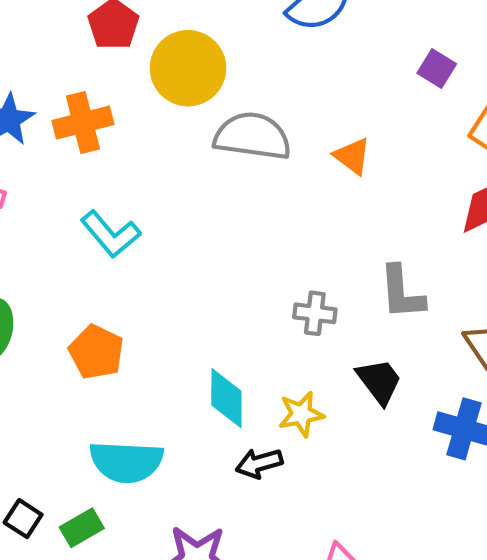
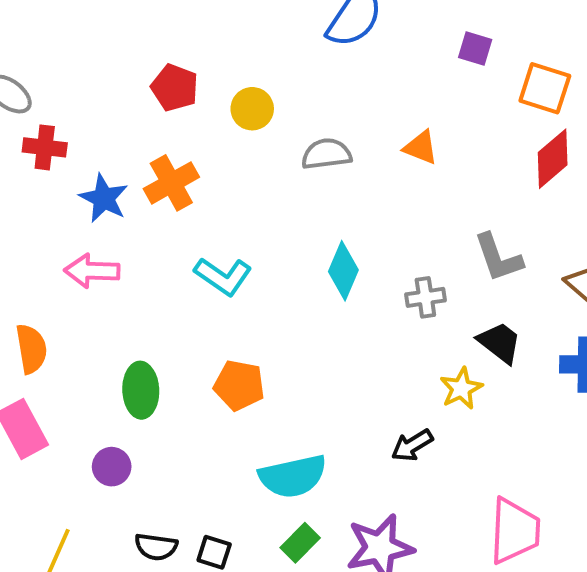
yellow circle: (188, 68) -> (252, 109), size x0.6
gray semicircle: (252, 136) -> (326, 154), size x0.7
cyan diamond: (226, 398) -> (343, 271), moved, turned 38
yellow star: (301, 414) -> (461, 388), moved
green rectangle: (82, 528) -> (300, 543), moved

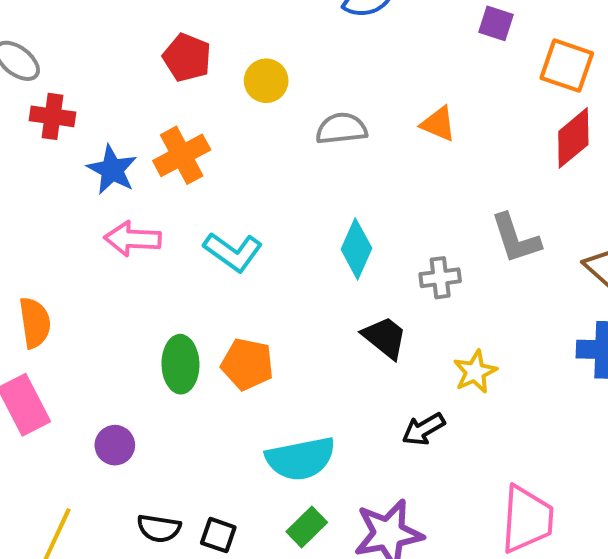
pink arrow: (92, 271) -> (133, 239), moved
black trapezoid: (500, 343) -> (385, 337), moved
green ellipse: (141, 390) -> (180, 364), moved

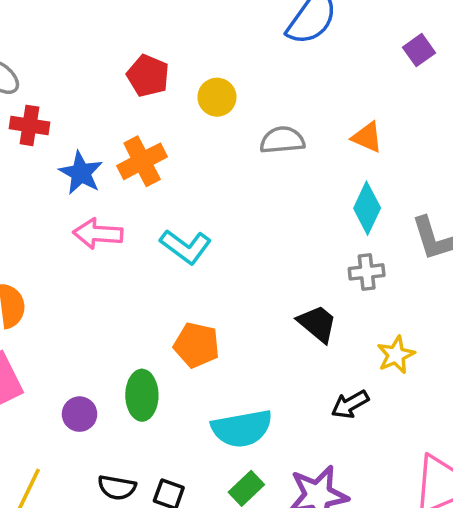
purple square: (496, 23) -> (419, 50), turned 36
cyan diamond: (356, 249) -> (367, 208), moved
green ellipse: (180, 364) -> (142, 395), moved

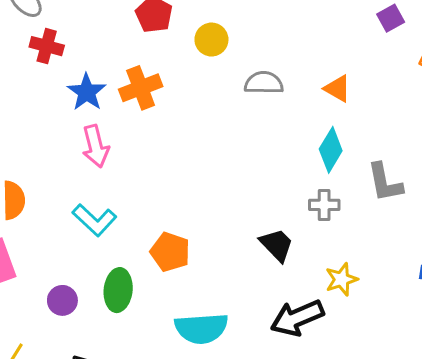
pink arrow: (98, 234) -> (95, 146), turned -114
cyan L-shape: (186, 247) -> (94, 220), moved
black arrow: (350, 404) -> (297, 318), size x1.6

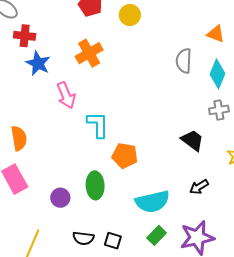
gray semicircle: (264, 83) -> (184, 61), moved, turned -80
blue star: (87, 92) -> (38, 63), moved
cyan L-shape: (94, 220) -> (98, 125), moved, turned -124
black arrow: (297, 318) -> (199, 187), moved, size x0.6

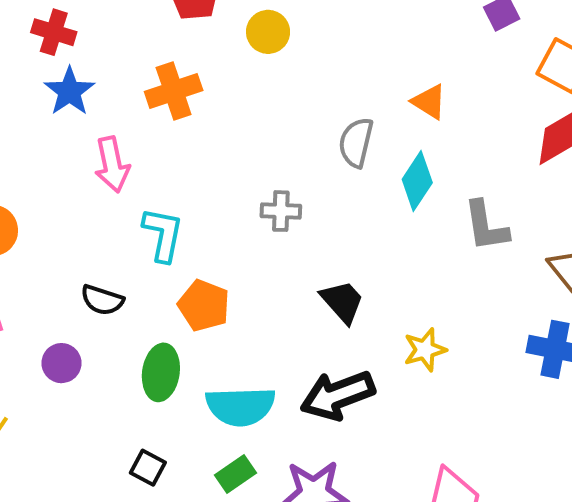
gray cross: (219, 110) -> (281, 211), moved
green ellipse: (95, 185) -> (161, 372), moved
black arrow: (199, 187) -> (337, 395), size x1.8
black semicircle: (83, 238) -> (102, 300), moved

